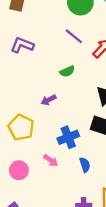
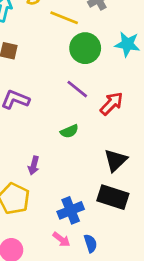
purple arrow: (49, 100) -> (34, 166), moved, turned -48
pink arrow: (51, 160) -> (61, 239), moved

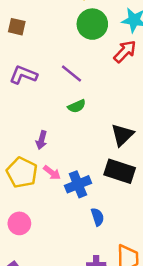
purple line: (77, 89) -> (71, 74), moved
red arrow: (112, 104) -> (125, 51), moved
pink arrow: (61, 239) -> (52, 173), moved

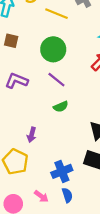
green circle: (92, 24) -> (53, 49), moved
pink arrow: (52, 173) -> (41, 196), moved
blue semicircle: (98, 217) -> (67, 195), moved

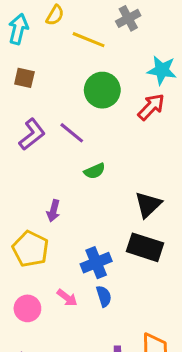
green circle: (53, 49) -> (102, 90), moved
purple line: (56, 80) -> (72, 133), moved
purple L-shape: (16, 81) -> (32, 134), turned 120

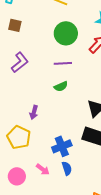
purple line: (72, 133) -> (63, 63), moved, turned -42

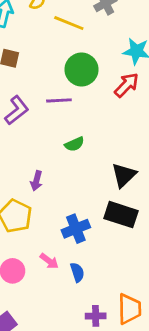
purple line: (63, 63) -> (59, 100), moved
blue semicircle: (67, 168) -> (77, 272), moved

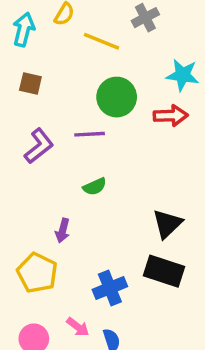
red arrow: (127, 85) -> (171, 116), turned 44
green semicircle: (74, 144) -> (95, 187), moved

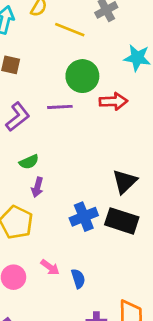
red arrow: (171, 116) -> (113, 101), moved
green semicircle: (95, 187) -> (29, 162), moved
blue cross: (110, 288) -> (84, 217), moved

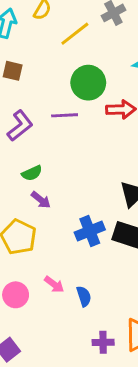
yellow line: (70, 30) -> (75, 34), turned -60
purple arrow: (37, 187) -> (41, 200), turned -66

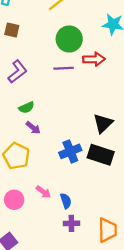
purple line: (65, 115) -> (64, 68), moved
purple cross: (103, 342) -> (71, 223), moved

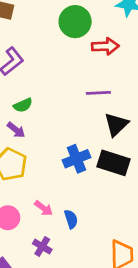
purple line: (64, 68) -> (98, 93), moved
purple arrow: (33, 128) -> (16, 130), moved
purple cross: (71, 223) -> (42, 247), moved, turned 32

